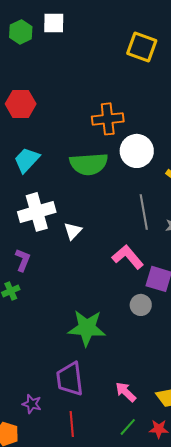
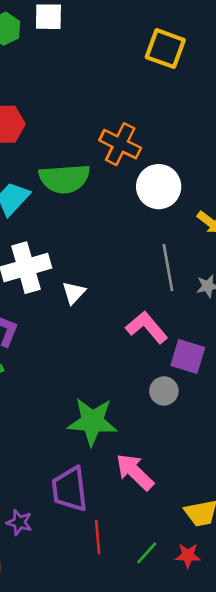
orange cross: (108, 119) -> (120, 144), turned 32
green semicircle: (89, 164) -> (64, 179), moved
pink arrow: (126, 392) -> (135, 472), moved, size x1.4
red line: (72, 424) -> (98, 537), moved

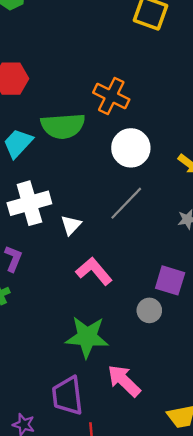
white circle: (159, 187) -> (131, 148), moved
gray line: (168, 268) -> (126, 203), moved, turned 54
pink L-shape: (147, 327) -> (94, 271), moved

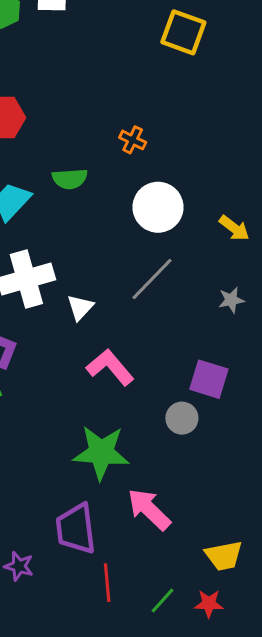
orange cross: (111, 96) -> (133, 140), size x0.6
green semicircle: (63, 126) -> (70, 179), size x0.6

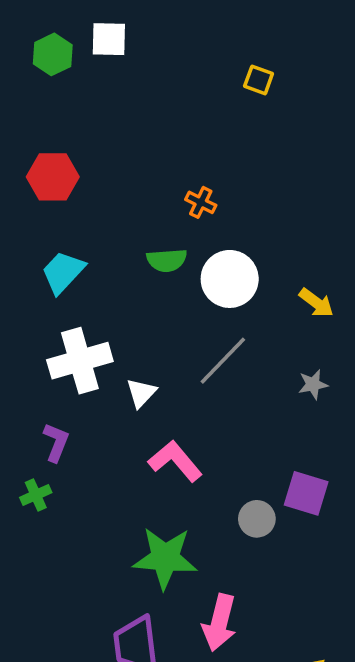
yellow square: (183, 32) -> (259, 80), size x0.6
green semicircle: (70, 179) -> (167, 260), moved
purple square: (209, 379) -> (306, 493), moved
pink arrow: (149, 509) -> (219, 623), turned -120

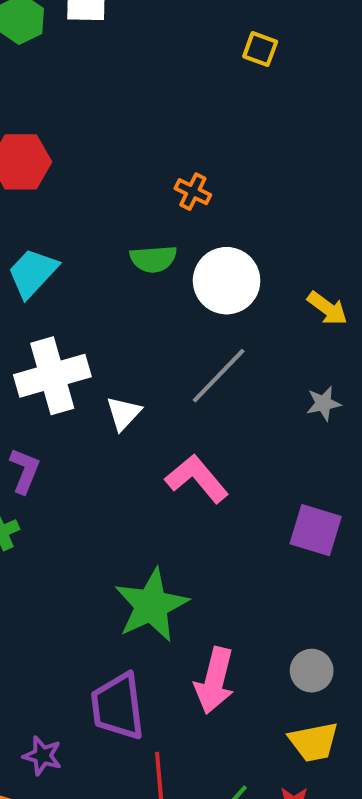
pink L-shape: (175, 461) -> (197, 479), moved
gray circle: (257, 519) -> (312, 671), moved
green star: (165, 558) -> (151, 605), turned -30

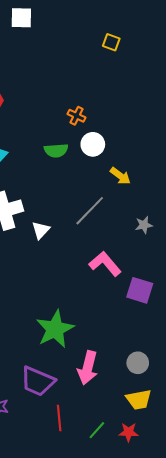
white circle: (227, 281) -> (93, 144), moved, size x0.7
yellow arrow: (327, 308) -> (120, 176), moved
pink L-shape: (197, 479) -> (105, 264), moved
purple trapezoid: (118, 706) -> (38, 381), turned -60

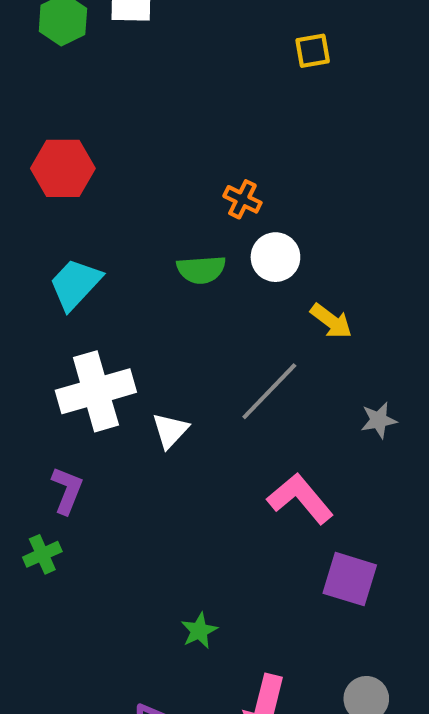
yellow square: (111, 42) -> (313, 51), turned -30
purple square: (140, 290) -> (350, 579), moved
green star: (55, 329) -> (199, 631), size x0.5

